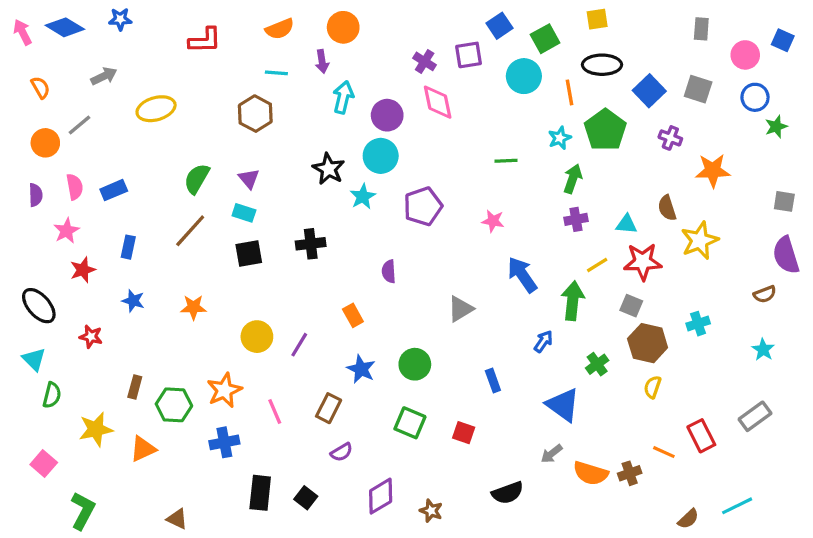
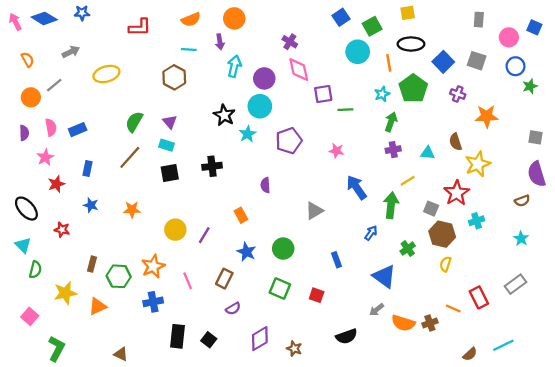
purple square: (469, 55) -> (323, 94), moved
red star: (643, 262) -> (457, 193), moved, turned -30

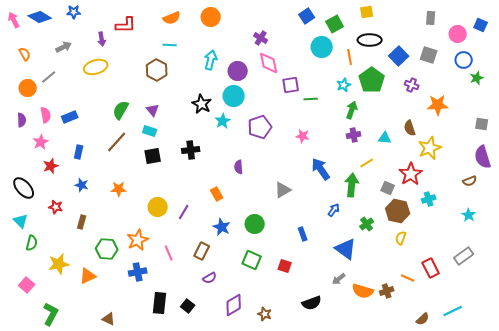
purple arrow: (220, 42) -> (102, 39), moved
brown rectangle: (92, 264) -> (82, 222), moved

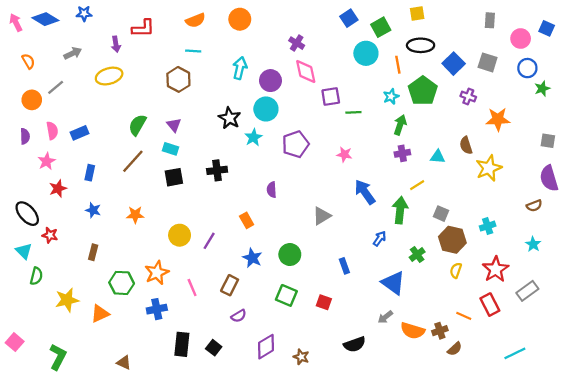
red star: (411, 174) -> (496, 269), moved
red star: (56, 207) -> (50, 235), moved
pink square: (27, 285) -> (15, 342), moved
brown semicircle: (423, 319) -> (455, 349), moved

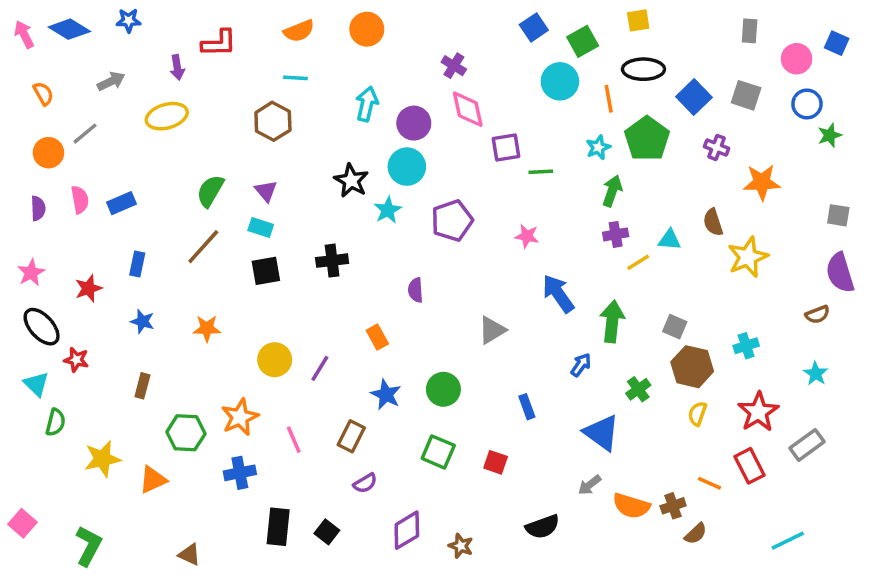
pink star: (47, 161) -> (31, 273), moved
yellow line: (417, 185) -> (638, 262), moved

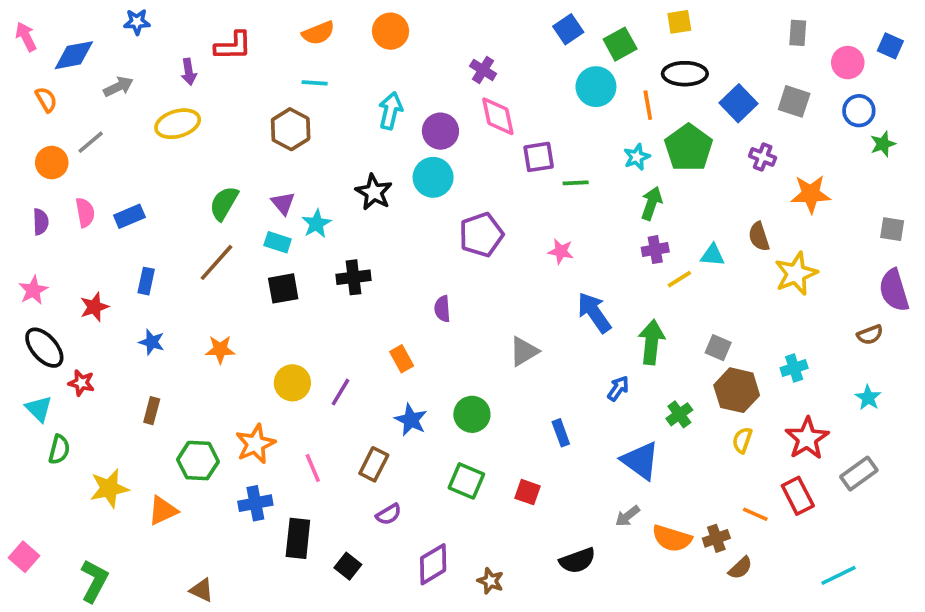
blue diamond: (69, 29) -> (74, 55), moved, turned -42
cyan star: (388, 210) -> (316, 224), moved
black rectangle: (278, 527) -> (298, 538), moved

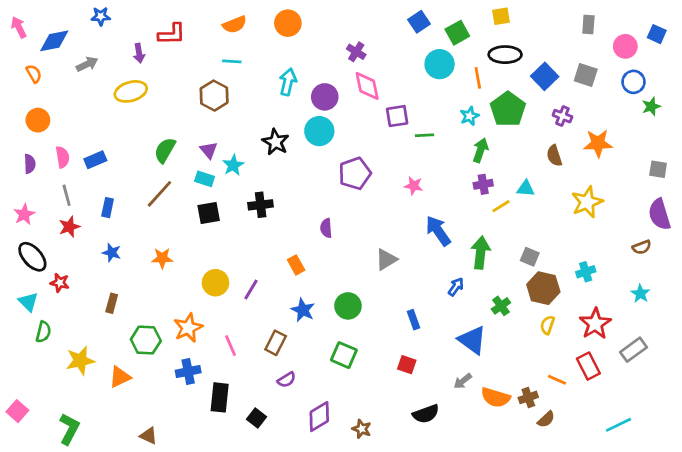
gray line: (91, 142) -> (67, 195), moved, turned -65
brown semicircle: (759, 237) -> (554, 156), moved
red square: (527, 492) -> (407, 365), moved

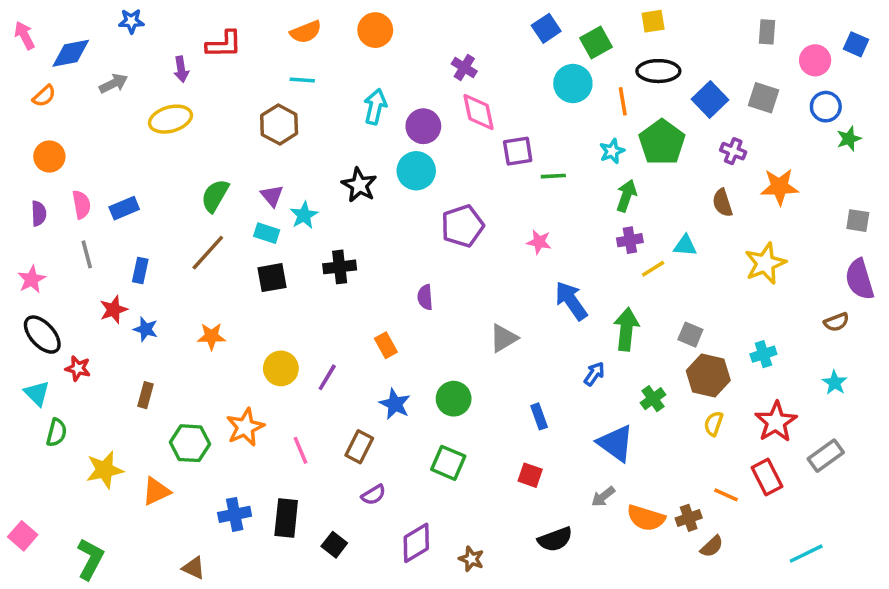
orange semicircle: (34, 74) -> (44, 96), turned 78
red star: (69, 227) -> (113, 310), moved
blue cross: (188, 371) -> (235, 514), moved

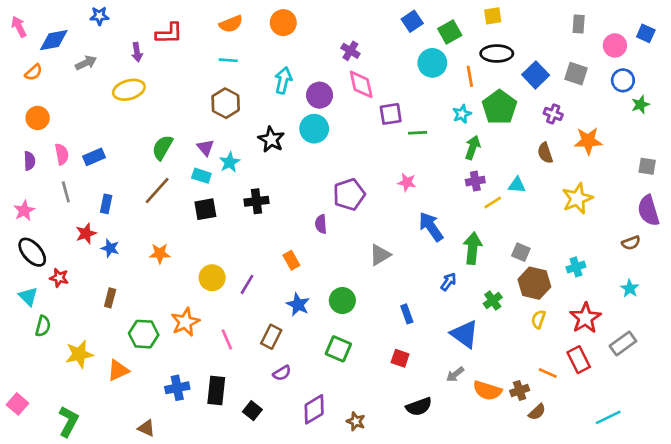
brown hexagon: (279, 124) -> (226, 103), moved
purple pentagon: (463, 226) -> (349, 194), moved

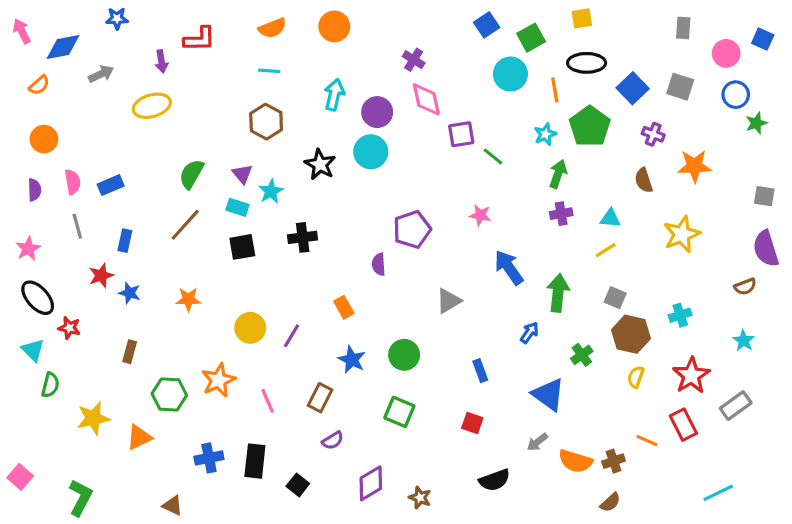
green line: (418, 133) -> (493, 156), turned 42
yellow line: (493, 203) -> (606, 250), moved
brown semicircle: (537, 412) -> (610, 502), moved

